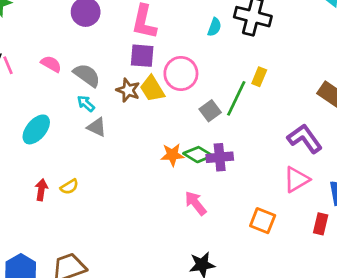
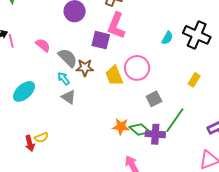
purple square: (142, 56) -> (101, 40), moved
brown star: (128, 90) -> (85, 68), moved, turned -30
green line: (236, 98) -> (175, 120), moved
red arrow: (41, 190) -> (30, 143), moved, turned 147

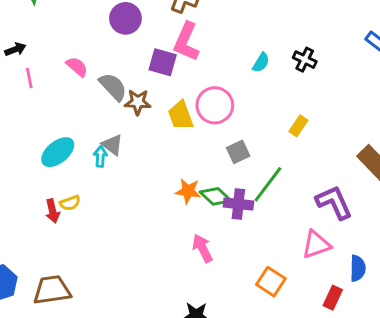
black cross: (197, 35) -> (305, 60), size x0.6
pink line: (11, 41) -> (29, 78), moved
cyan arrow: (64, 78) -> (100, 157), moved, turned 40
cyan ellipse: (24, 91) -> (58, 152), moved

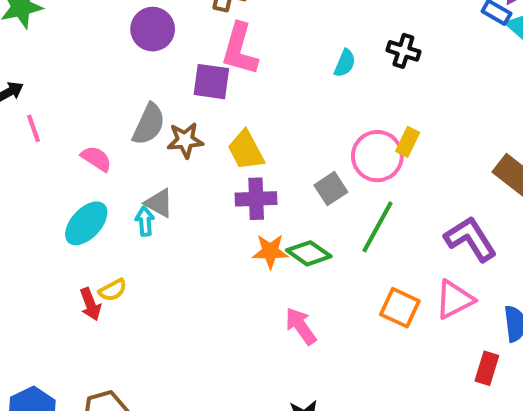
pink semicircle: (77, 67) -> (96, 159), moved
gray semicircle: (113, 87) -> (149, 124), turned 76
pink circle: (215, 105) -> (377, 156), moved
purple cross: (238, 204) -> (256, 199), moved
orange square: (271, 282) -> (400, 308), moved

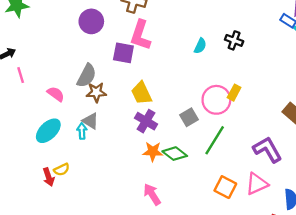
brown star: (185, 140) -> (96, 92), moved
purple cross: (256, 199) -> (146, 121), turned 30
pink arrow: (301, 326) -> (152, 194), moved

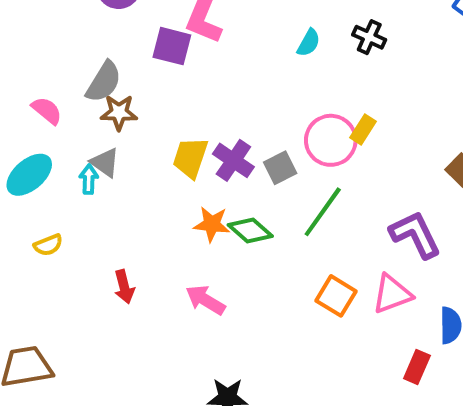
yellow trapezoid: (141, 93) -> (190, 158), moved, turned 40
purple cross: (146, 121) -> (233, 160), moved
red arrow: (49, 177) -> (124, 287), moved
pink arrow: (152, 194) -> (205, 300), turned -30

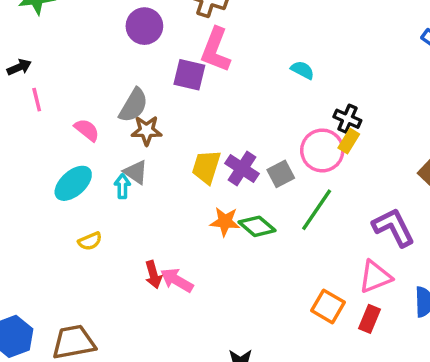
black cross: (369, 37) -> (347, 119), moved
cyan semicircle: (309, 43) -> (303, 70), turned -90
orange square: (336, 296) -> (328, 306), moved
pink arrow: (205, 300) -> (177, 280), moved
red rectangle: (417, 367) -> (370, 319), moved

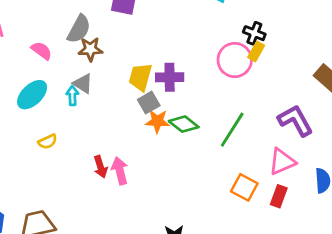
purple cross: (242, 169) -> (170, 77), turned -32
gray square: (281, 174) -> (149, 103), moved
green line: (317, 210) -> (232, 130), moved
pink arrow: (177, 280) -> (120, 171), turned 48

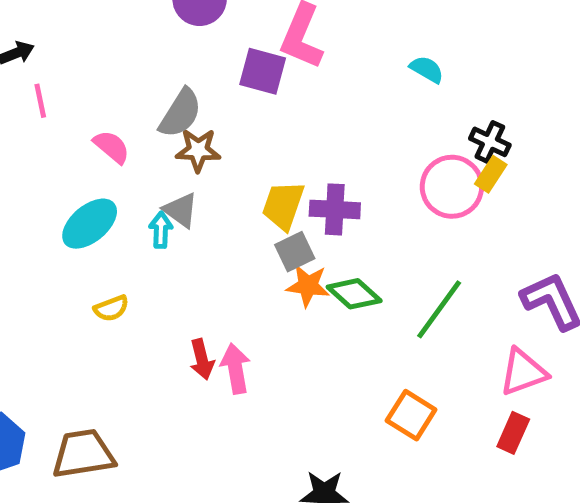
orange square: (244, 187) -> (411, 415), moved

